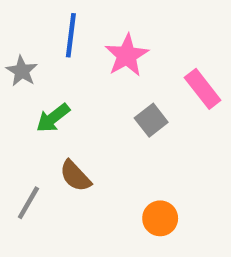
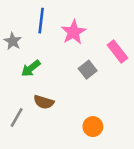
brown semicircle: (75, 176) -> (44, 102), turned -30

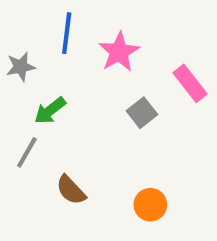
gray star: (13, 41) -> (21, 67), turned 30
brown semicircle: (44, 102) -> (71, 190), moved, turned 30
gray line: (17, 117) -> (27, 152), moved

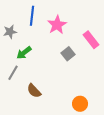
orange circle: (150, 205) -> (80, 104), moved

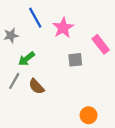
blue line: (32, 16) -> (35, 18), turned -36
gray square: (68, 54) -> (75, 60), turned 32
brown semicircle: (34, 91) -> (36, 86), moved

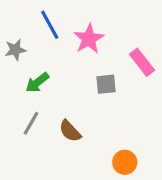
gray line: (14, 81) -> (31, 123), moved
brown semicircle: (36, 86) -> (70, 131), moved

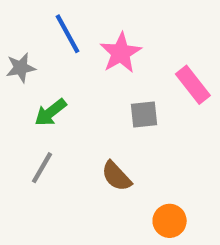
brown semicircle: (70, 131) -> (116, 176), moved

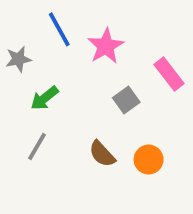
gray square: (144, 115) -> (126, 100), turned -30
orange circle: (170, 221) -> (149, 160), moved

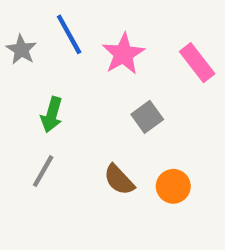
gray star: (18, 59) -> (21, 50), moved, turned -30
pink rectangle: (169, 74) -> (197, 63), moved
green arrow: (44, 98) -> (52, 115), turned -36

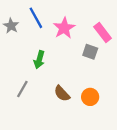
green arrow: (52, 115) -> (39, 60), moved
gray square: (147, 117) -> (90, 52), moved, turned -35

